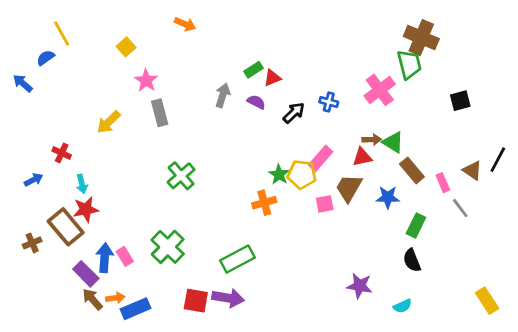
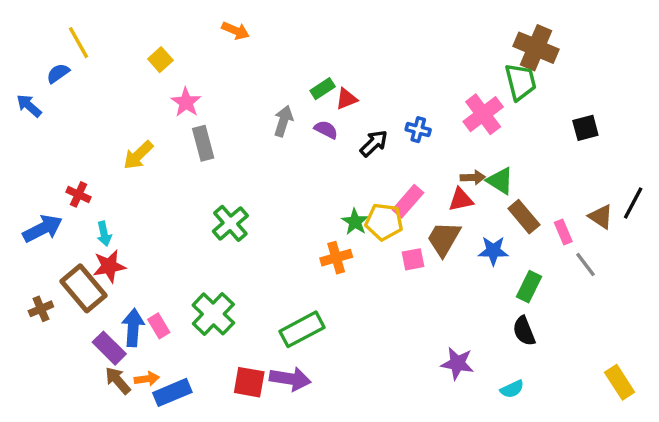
blue arrow: (33, 180) -> (43, 229), size x1.6

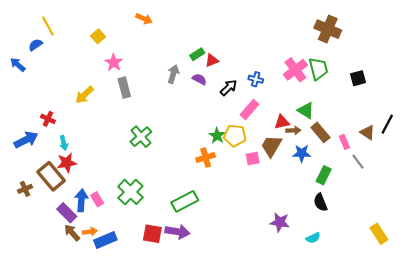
green trapezoid: (521, 82) -> (318, 69), moved
brown arrow: (473, 177) -> (293, 130), moved
pink rectangle: (408, 201) -> (249, 109), moved

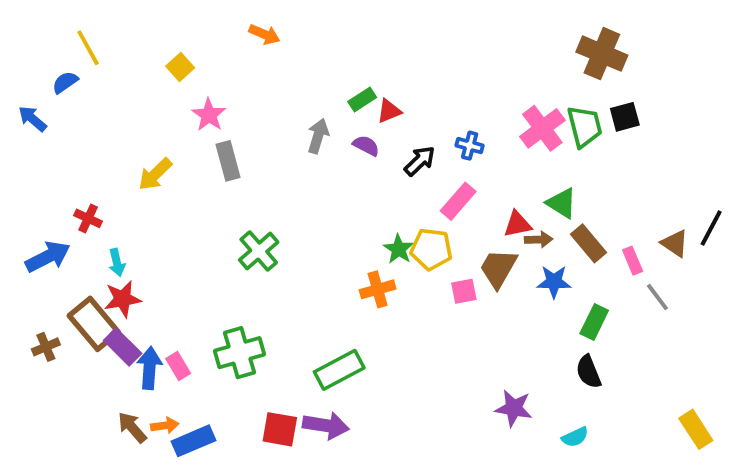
black square: (358, 78) -> (625, 117), moved
green cross: (130, 192) -> (240, 353), turned 30
purple rectangle: (67, 213) -> (123, 347), moved

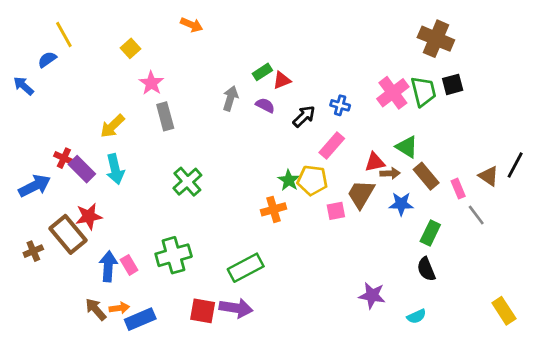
cyan arrow: (117, 263) -> (115, 169), moved, size x1.5
purple rectangle: (123, 347) -> (82, 169), moved

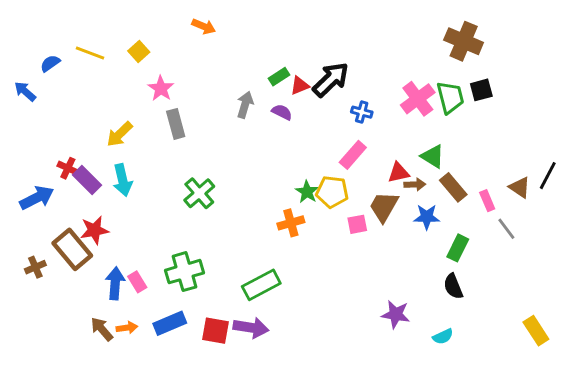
yellow line: (64, 34) -> (90, 53), moved, turned -40
black arrow: (304, 116) -> (331, 80), moved, size x1.5
blue rectangle: (140, 319) -> (170, 323), moved

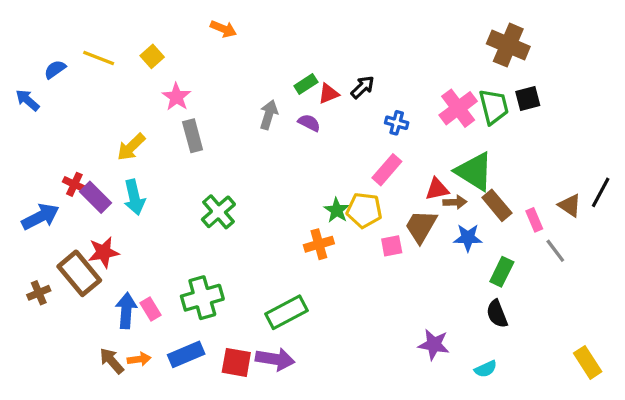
black arrow: (331, 80) -> (363, 87), size x0.6
green triangle: (433, 156) -> (474, 171), size x1.5

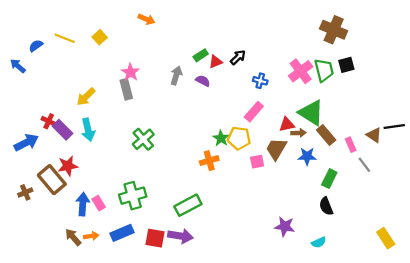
pink star: (176, 97) -> (131, 72), moved
black line: (601, 192) -> (394, 127), turned 54

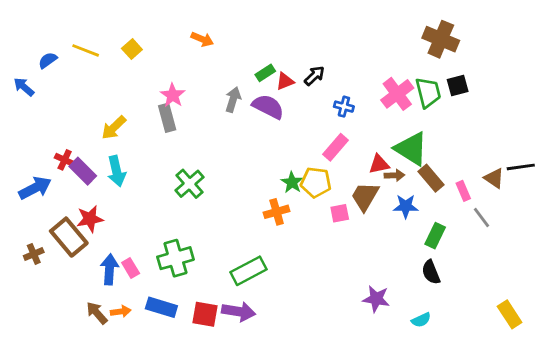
orange arrow: (146, 19) -> (202, 39), moved
purple semicircle: (203, 81) -> (268, 107), size x1.6
blue rectangle: (122, 233) -> (161, 307), turned 40

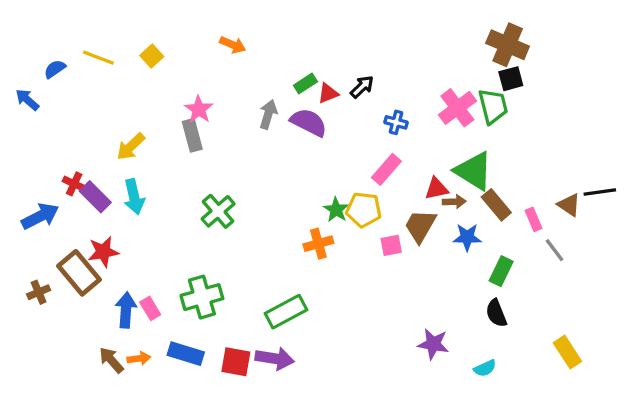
black square: (458, 86) -> (511, 79), moved
yellow rectangle: (510, 314) -> (567, 352), moved

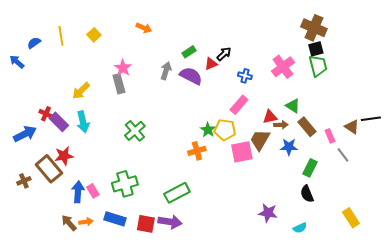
yellow line: (98, 58) -> (61, 36), turned 60
red triangle: (328, 93) -> (211, 64), moved
green trapezoid: (493, 106) -> (318, 66), moved
green triangle: (474, 171) -> (293, 106), size x0.6
pink square: (391, 245) -> (242, 152), size x1.6

